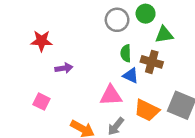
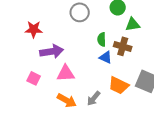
gray circle: (117, 20) -> (80, 12), moved
purple arrow: (64, 68) -> (52, 51), size x1.6
pink triangle: (111, 95) -> (66, 73), moved

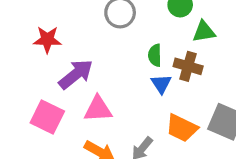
purple arrow: (52, 51) -> (76, 74), turned -30
blue triangle: (106, 57) -> (161, 84), turned 32
pink square: (34, 78) -> (47, 117), size x1.5

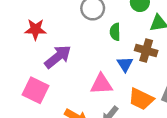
green semicircle: (155, 55) -> (115, 32), moved
pink triangle: (98, 109) -> (101, 84), moved

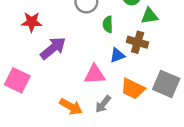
blue triangle: (125, 64) -> (117, 55), turned 42
pink square: (35, 90) -> (17, 80), moved

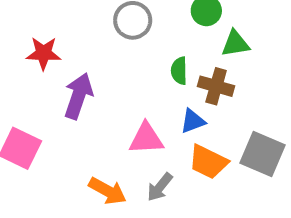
green semicircle: (108, 24) -> (179, 71), moved
purple arrow: (53, 48) -> (78, 96), turned -32
blue triangle: (117, 55) -> (193, 121), moved

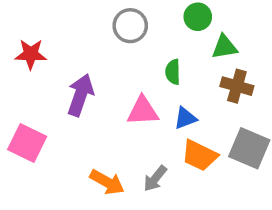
red star: (44, 53) -> (31, 54), moved
brown cross: (216, 86) -> (237, 86), moved
pink triangle: (146, 139) -> (143, 111), moved

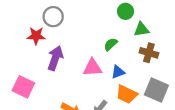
gray circle: (130, 26) -> (53, 17), moved
red star: (31, 54) -> (36, 36), moved
green semicircle: (173, 72) -> (111, 44), turned 48

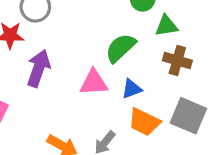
green semicircle: (111, 44) -> (121, 48), size x1.5

